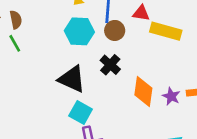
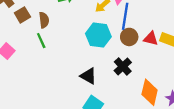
red triangle: (141, 13) -> (151, 39), moved
black triangle: (72, 79) -> (88, 76), size x0.7

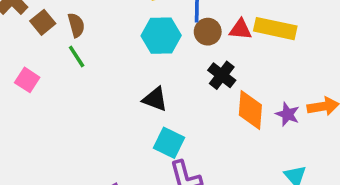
black cross: (123, 66) -> (222, 75), moved

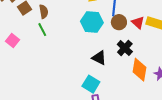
red triangle: (241, 29) -> (138, 23), turned 32
black triangle: (155, 99) -> (99, 58), moved

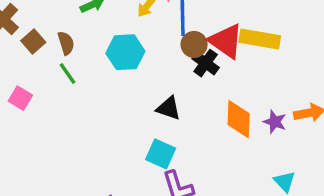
cyan hexagon: (92, 22) -> (125, 52), moved
red triangle: (138, 23) -> (226, 41), size x1.6
black cross: (125, 48) -> (206, 63), moved

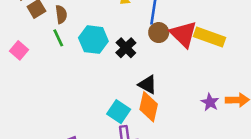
cyan hexagon: (125, 52) -> (93, 40), moved
black cross: (206, 63) -> (126, 48), moved
black triangle: (169, 108) -> (148, 85), moved
orange diamond: (239, 119) -> (149, 107), moved

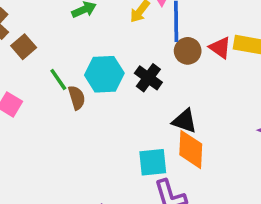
brown semicircle: (61, 14) -> (77, 98), moved
red triangle: (183, 34) -> (220, 48), size x0.6
cyan square: (119, 112) -> (153, 162), turned -30

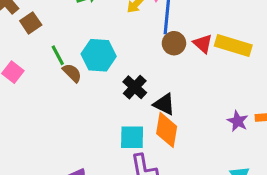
black cross: (148, 78) -> (135, 87), moved
brown semicircle: (77, 98) -> (72, 73), turned -35

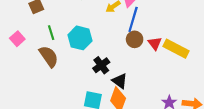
brown semicircle: (72, 73) -> (49, 56), moved, size x1.5

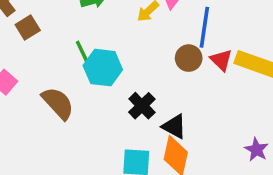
blue line: (133, 19) -> (204, 27), moved
green line: (51, 33) -> (82, 52), moved

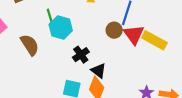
red triangle: (221, 60) -> (134, 35), size x1.5

